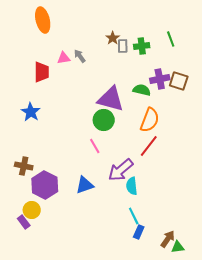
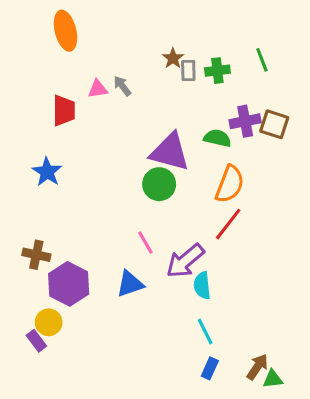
pink line: (95, 146) -> (145, 242), moved
blue rectangle: (139, 232) -> (210, 368), moved

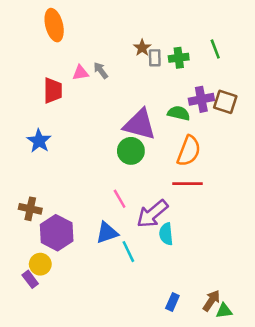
red line: (228, 224) -> (188, 184), turned 52
cyan line: (205, 332) -> (128, 252), moved

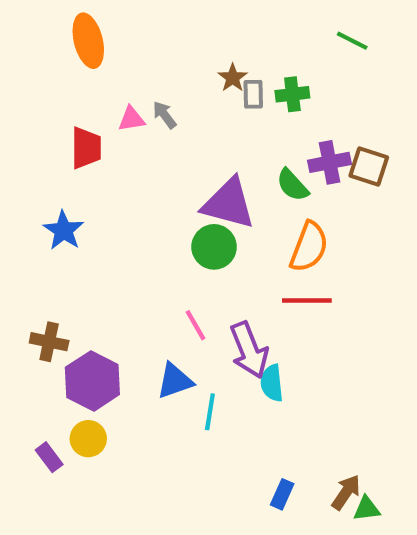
green line: (215, 49) -> (352, 41), moved, turned -42
green semicircle: (179, 113) -> (292, 185), turned -145
purple arrow: (152, 214) -> (249, 350), turned -72
cyan line: (128, 252) -> (210, 412), turned 35
yellow circle: (40, 264) -> (88, 439), moved

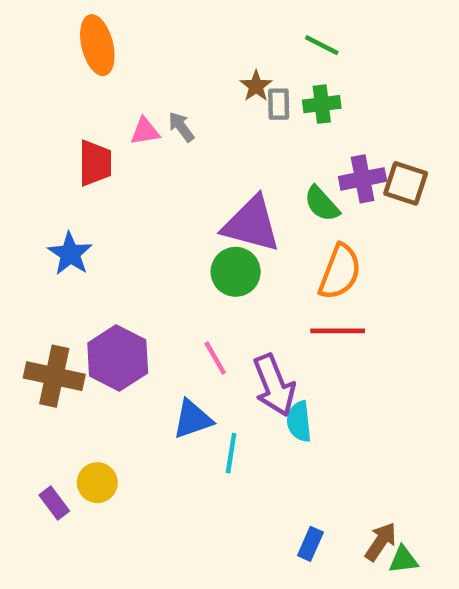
green line: (352, 41) -> (322, 45), moved
brown cross: (49, 342) -> (54, 376), size x1.4
purple hexagon: (92, 381) -> (118, 358), moved

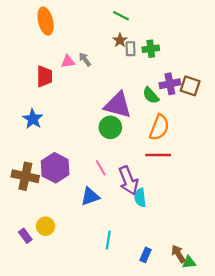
green line: (322, 45) -> (121, 16), moved
cyan line: (231, 453) -> (108, 240), moved
brown arrow: (381, 542) -> (178, 254), turned -66

